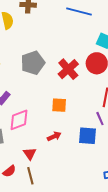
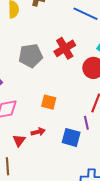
red cross: (68, 69) -> (65, 48), moved
red triangle: (30, 154) -> (19, 140), moved

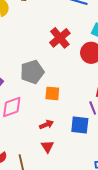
gray pentagon: (31, 56) -> (32, 72), moved
red triangle: (19, 140) -> (47, 147), moved

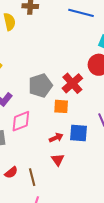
red cross: (60, 38) -> (72, 83), moved
blue square: (80, 125) -> (79, 133), moved

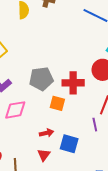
red cross: (72, 83) -> (73, 83), turned 30
blue square: (79, 133) -> (69, 144), moved

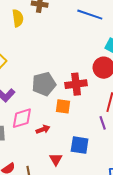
red arrow: (46, 133) -> (43, 129), moved

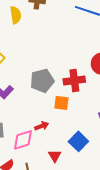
pink diamond: (22, 118) -> (23, 140), moved
blue square: (80, 145) -> (78, 141), turned 36

